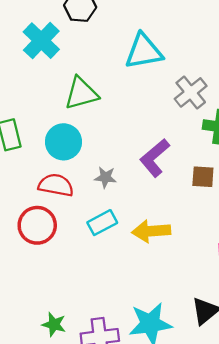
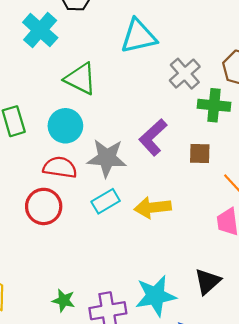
green triangle: (81, 93) -> (81, 79), turned 44
gray star: (105, 177) -> (107, 158), size x1.8

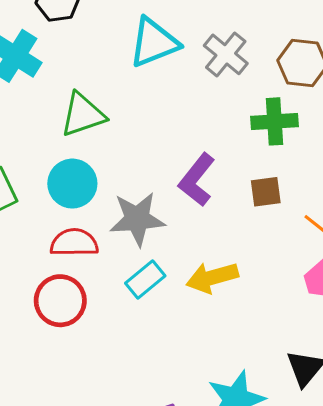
gray cross: (185, 74) -> (226, 54), moved
green triangle: (81, 79) -> (83, 115), turned -36

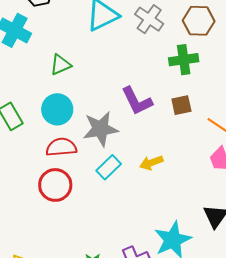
green triangle: (83, 115) -> (61, 65), size x0.7
purple L-shape: (197, 180) -> (137, 101), turned -60
yellow arrow: (212, 277) -> (151, 163), size x0.7

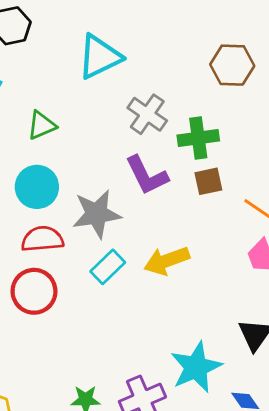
gray cross: (149, 19) -> (147, 114), moved
green cross: (184, 60) -> (198, 138), moved
yellow arrow: (151, 163) -> (167, 261), size x1.4

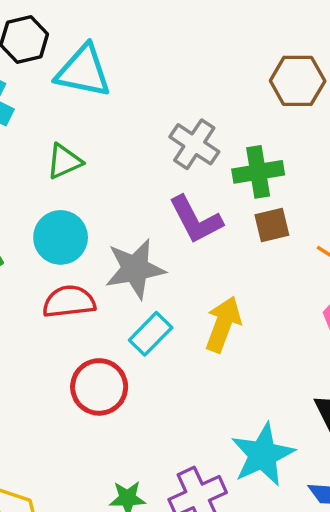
cyan triangle: (100, 57) -> (83, 71), moved, turned 39
yellow arrow: (167, 261) -> (223, 324), turned 132
red circle: (34, 291) -> (99, 387), moved

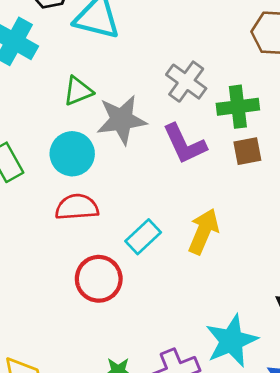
gray star: (135, 269) -> (122, 120), moved

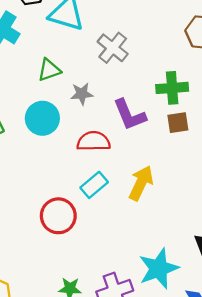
gray cross: (186, 82) -> (113, 48), moved
gray star: (122, 120) -> (82, 94), size x0.6
red semicircle: (77, 207) -> (93, 141), moved

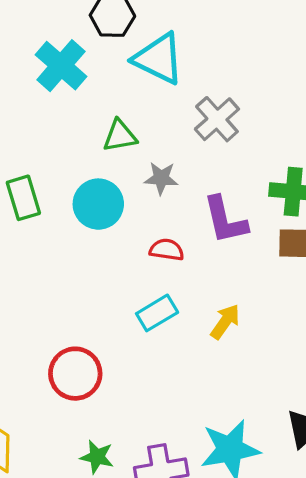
red semicircle: (93, 141) -> (167, 250), size x0.7
yellow arrow: (141, 183) -> (225, 322), size x0.7
red circle: (58, 216) -> (75, 374), moved

